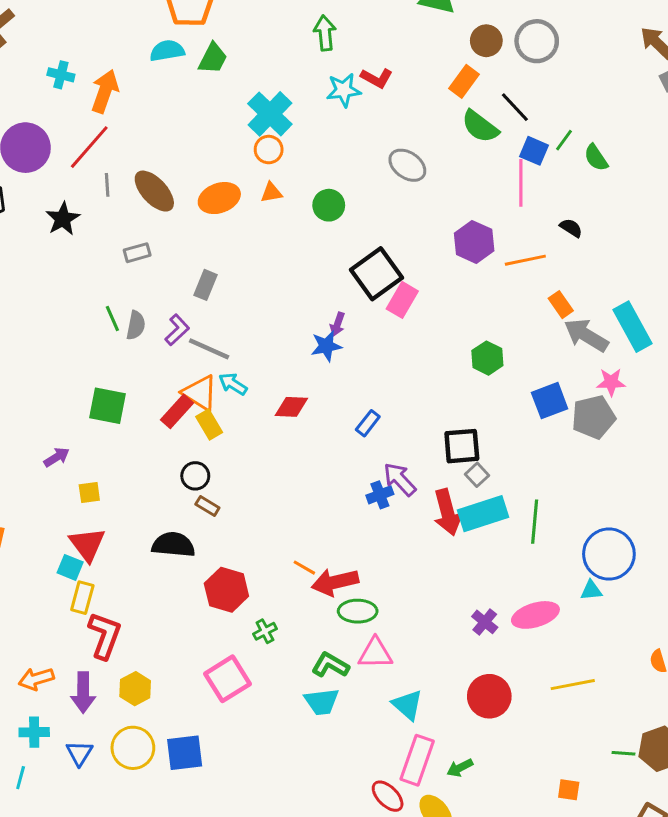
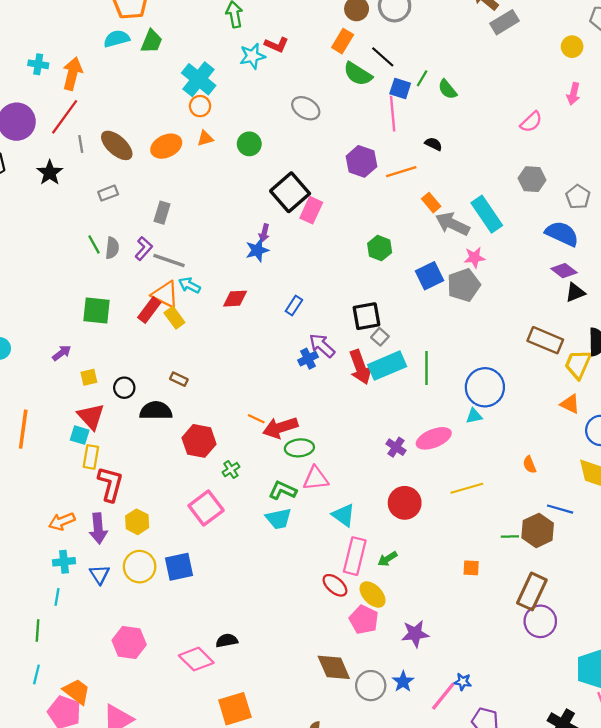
black circle: (195, 476) -> (124, 388), moved

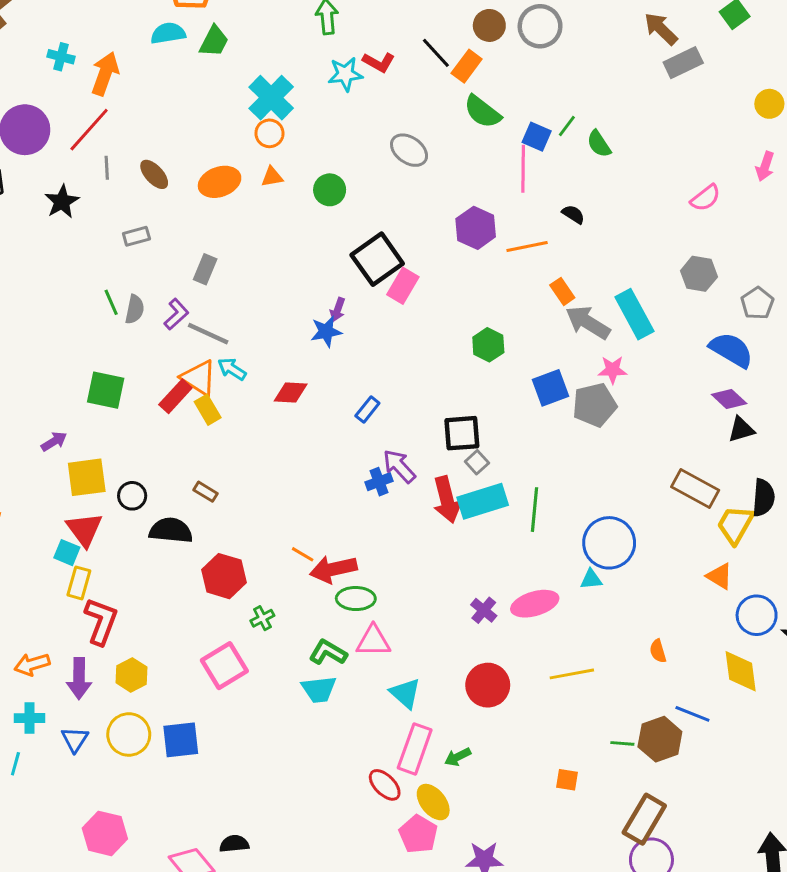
black line: (383, 57) -> (436, 53), moved
brown ellipse: (117, 145) -> (154, 174), size x0.7
yellow square: (89, 377) -> (87, 477), size x1.8

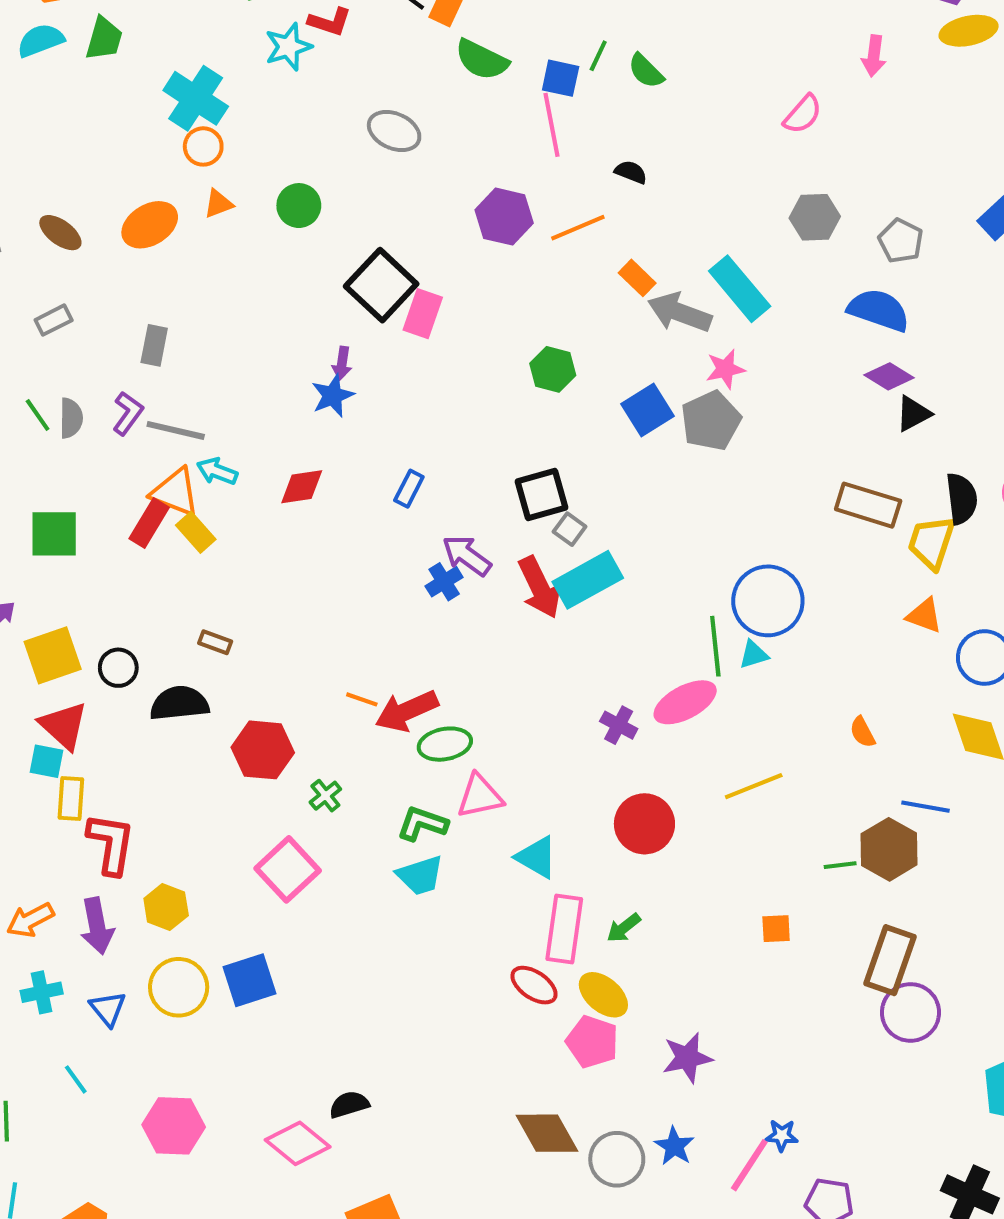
green line: (535, 510) -> (715, 646), moved
cyan line: (15, 764) -> (76, 1079), moved, turned -40

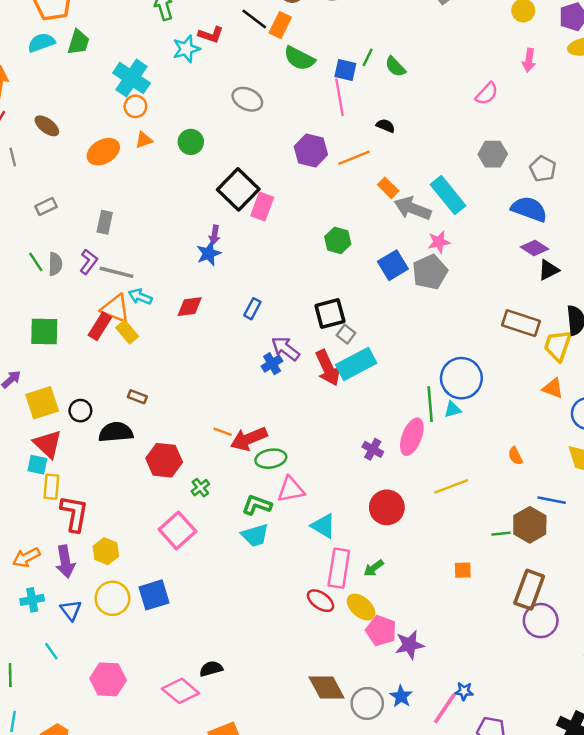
brown ellipse: (60, 233) -> (47, 126), moved
pink ellipse: (685, 702) -> (412, 437), turned -42
pink pentagon: (592, 1042) -> (381, 631), moved

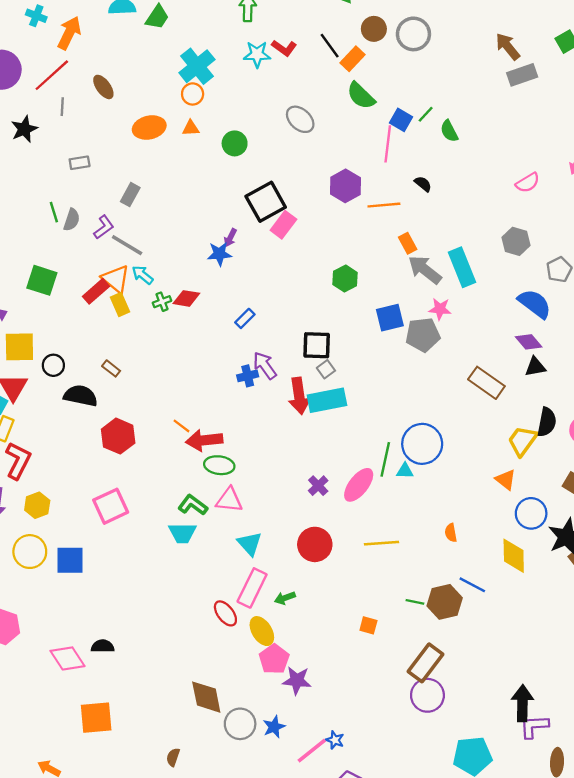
brown rectangle: (521, 323) -> (486, 383), moved
green cross: (200, 488) -> (162, 302), moved

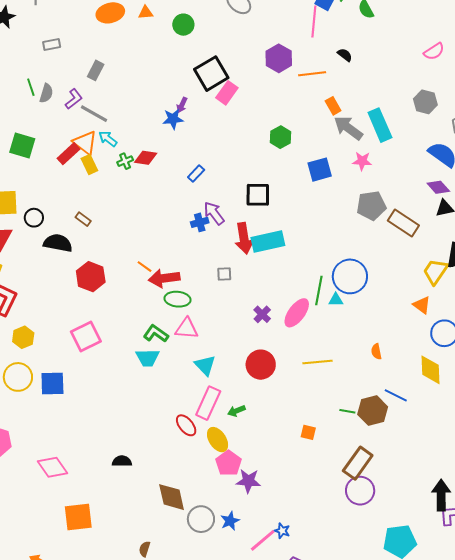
gray pentagon: (423, 335) -> (371, 206), moved
gray square: (326, 369) -> (224, 274), moved, turned 35
black semicircle: (103, 646) -> (122, 461), moved

